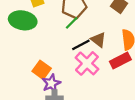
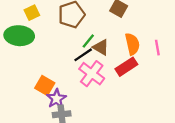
green line: (72, 23) -> (88, 41), moved

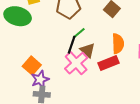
brown triangle: (101, 47) -> (88, 50), moved
black line: (83, 55) -> (72, 45), turned -48

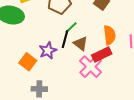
pink cross: (76, 63) -> (91, 67), moved
purple star: (40, 79) -> (48, 51), moved

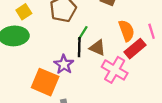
red rectangle: (102, 55) -> (135, 49), moved
orange square: (28, 62) -> (45, 82), size x1.4

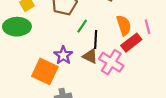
black line: (79, 47) -> (96, 39), moved
brown triangle: (97, 48) -> (90, 56), moved

